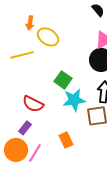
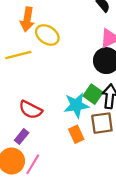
orange arrow: (30, 23) -> (27, 19), size x1.5
green square: (63, 80) -> (93, 94), moved
orange rectangle: (66, 140) -> (76, 134), moved

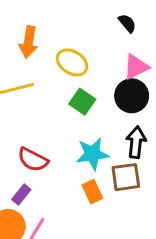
yellow ellipse: (47, 35) -> (72, 62), moved
green square: (93, 94) -> (82, 102), moved

